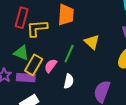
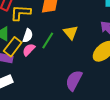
white semicircle: (69, 81) -> (28, 36), moved

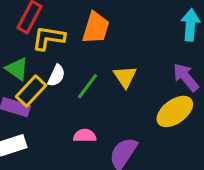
pink semicircle: (29, 50) -> (85, 136), moved, turned 40

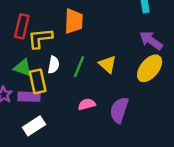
yellow triangle: (125, 77) -> (107, 64), moved
yellow rectangle: (31, 91) -> (38, 81), turned -40

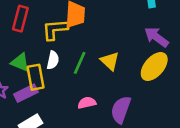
yellow L-shape: (40, 38) -> (55, 29), moved
purple rectangle: (29, 97) -> (26, 93), turned -30

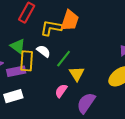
white semicircle: (53, 60) -> (43, 51), turned -80
yellow triangle: (110, 61) -> (77, 74), moved
pink semicircle: (87, 103) -> (61, 91), turned -56

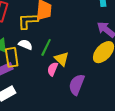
pink semicircle: (61, 91) -> (53, 69), moved

